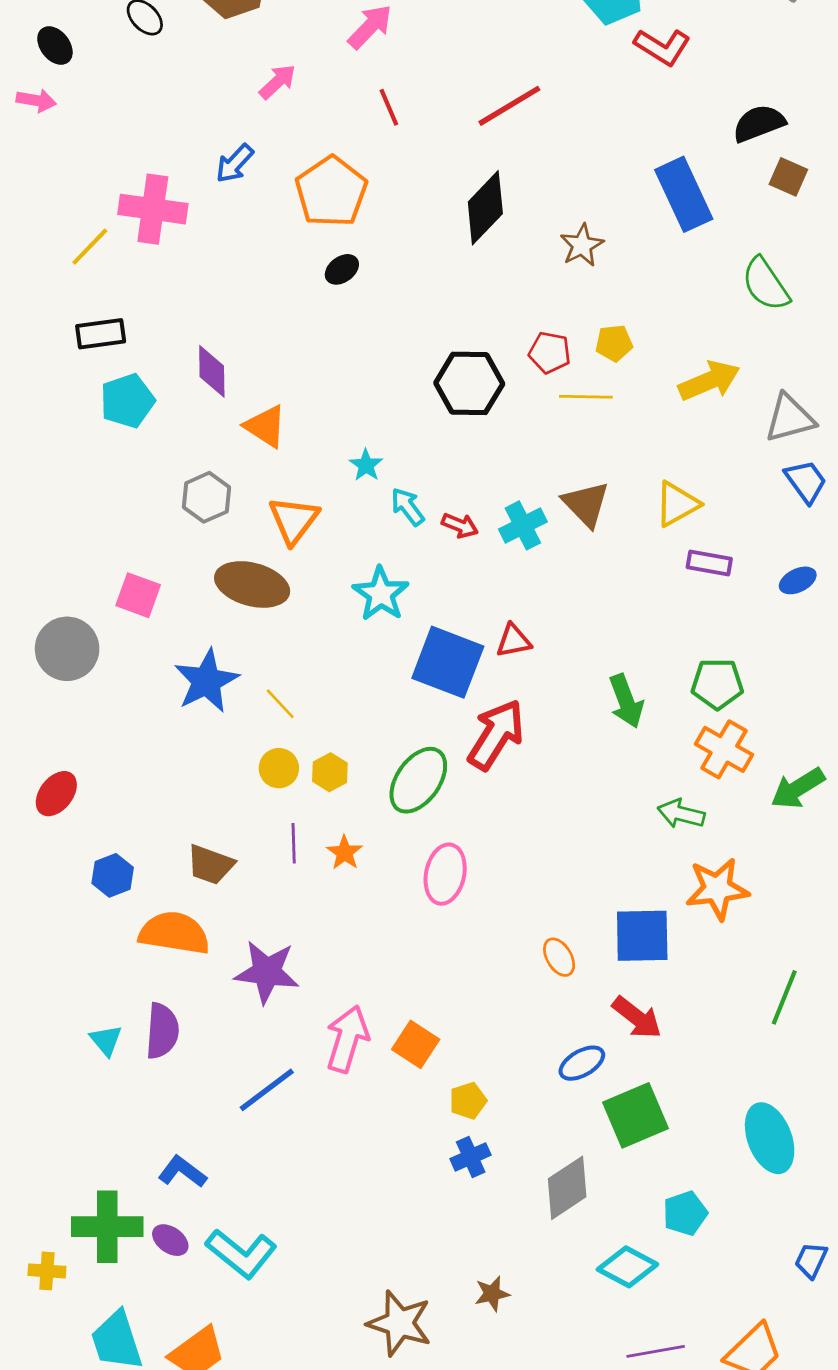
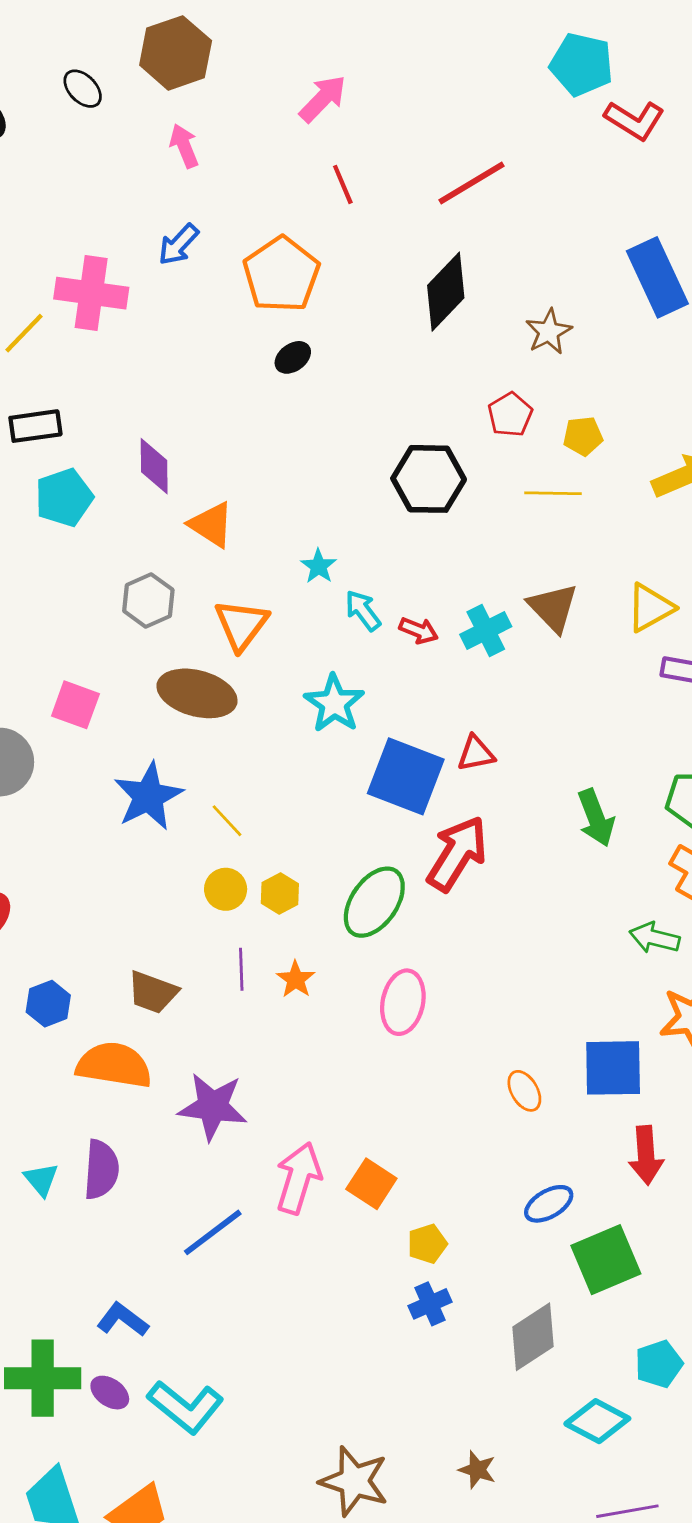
pink arrow: (278, 82) -> (184, 146), moved, turned -69
red pentagon: (550, 353) -> (510, 415), moved, turned 30
red arrow: (637, 1018) -> (646, 1155), moved, turned 48
brown star: (492, 1294) -> (477, 1470), moved, turned 30

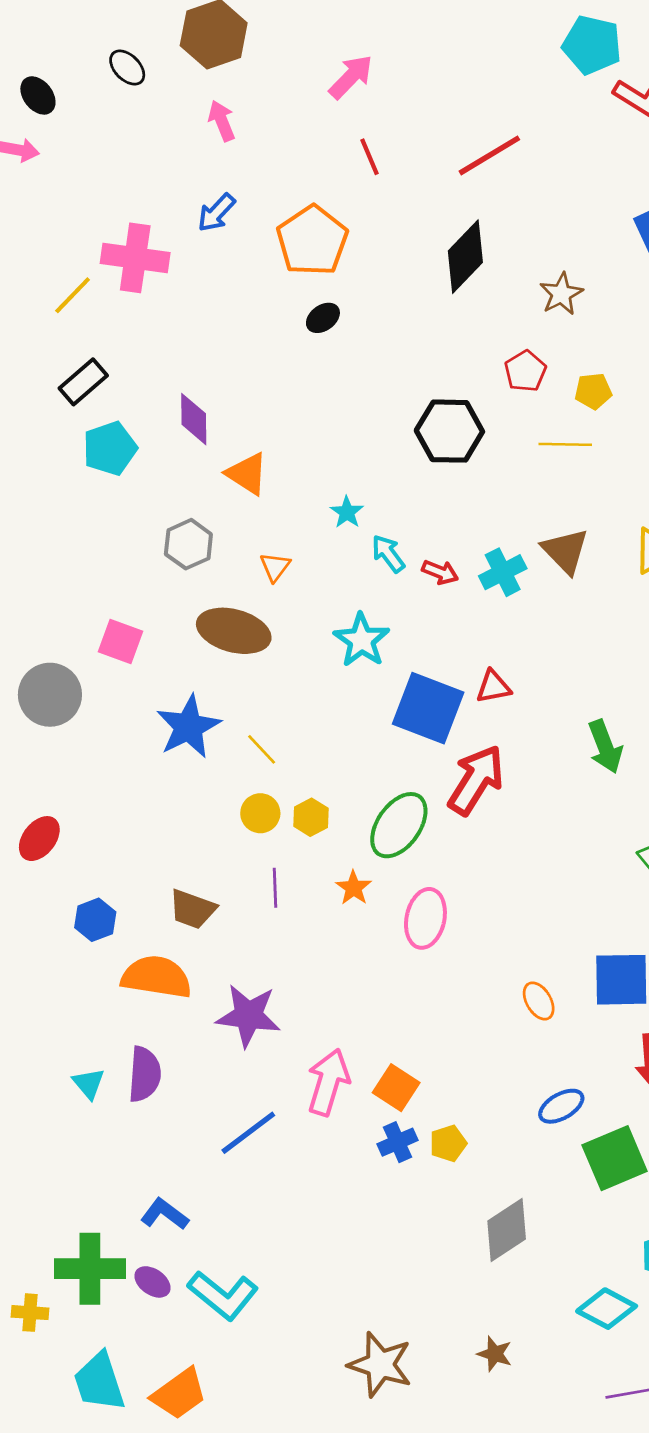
black rectangle: (35, 426) -> (83, 382), turned -33
orange triangle: (241, 625) -> (275, 567), size x0.6
orange star: (296, 979) -> (354, 888), moved
blue cross: (430, 1304) -> (397, 1142), moved
gray diamond: (533, 1337) -> (507, 1230), moved

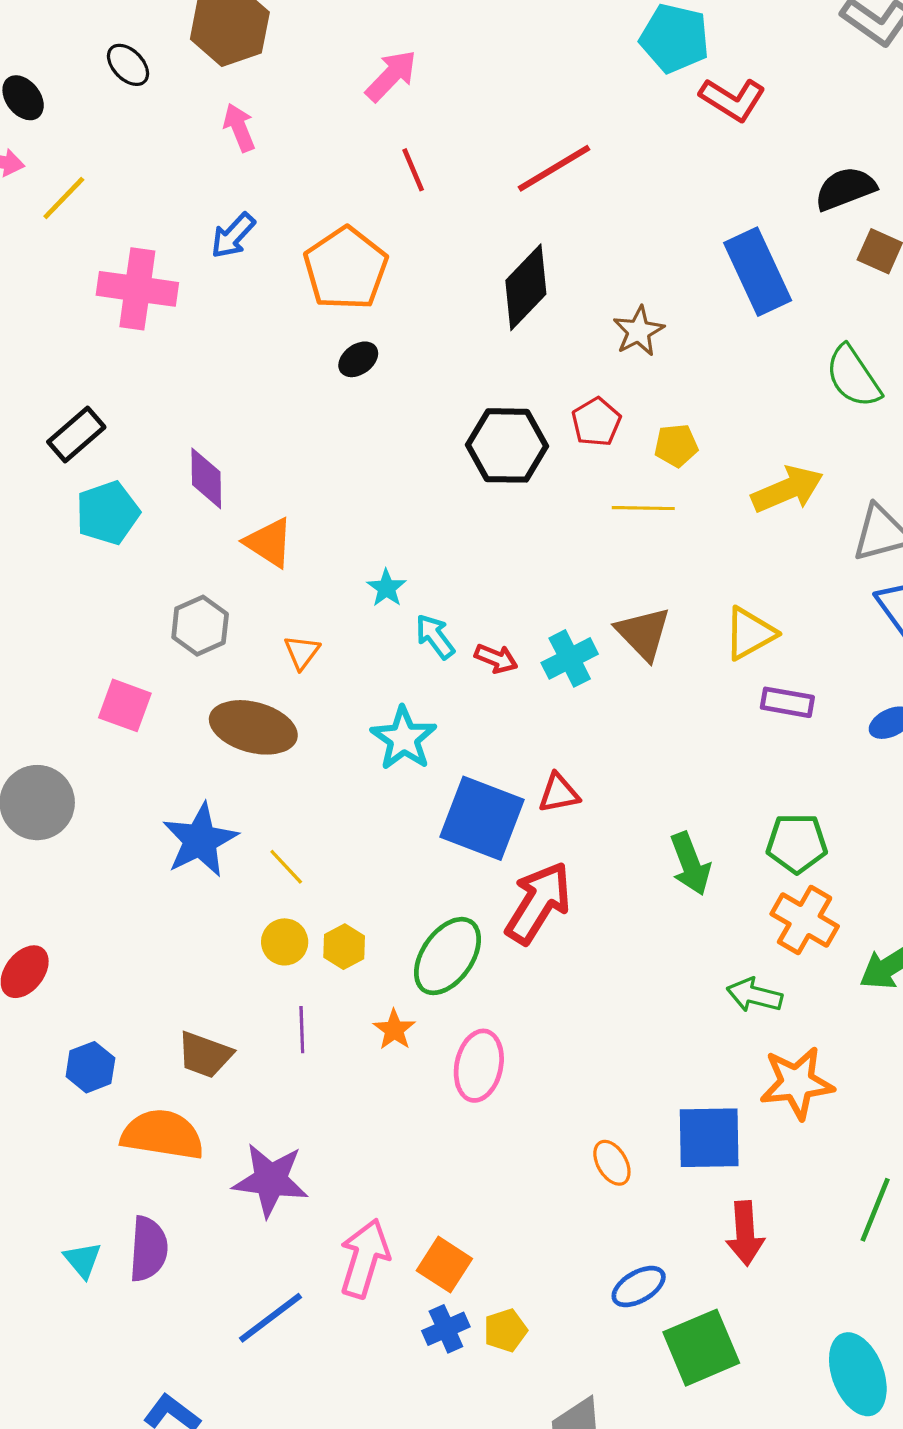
yellow line: (73, 295) -> (64, 198), moved
black hexagon: (449, 431) -> (507, 445), moved
pink square: (121, 641) -> (125, 705), moved

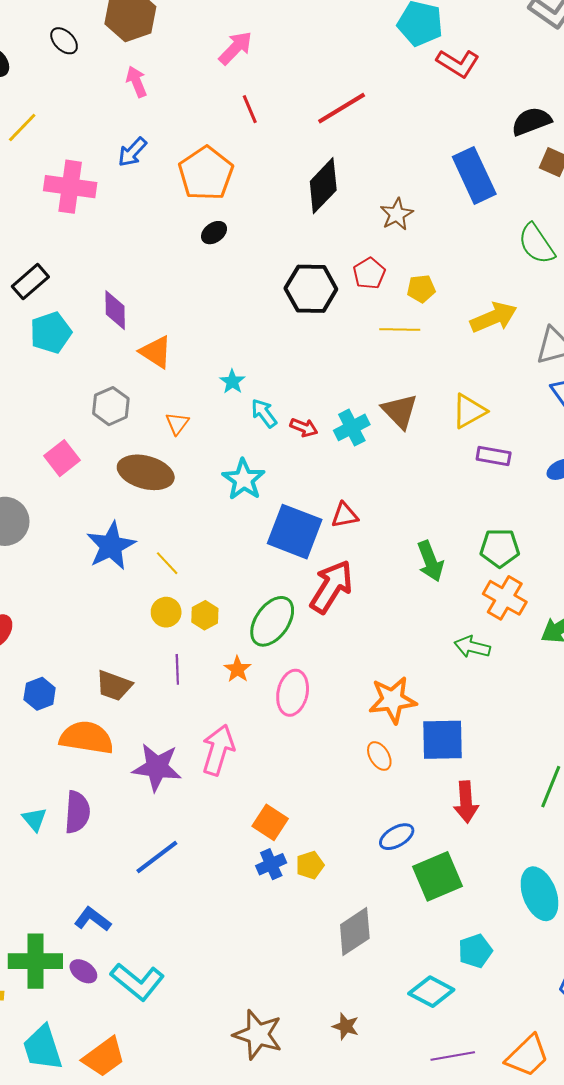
pink square: (125, 705) -> (62, 458), turned 32
orange star: (797, 1083) -> (393, 700), moved
pink arrow: (364, 1258) -> (218, 750), moved

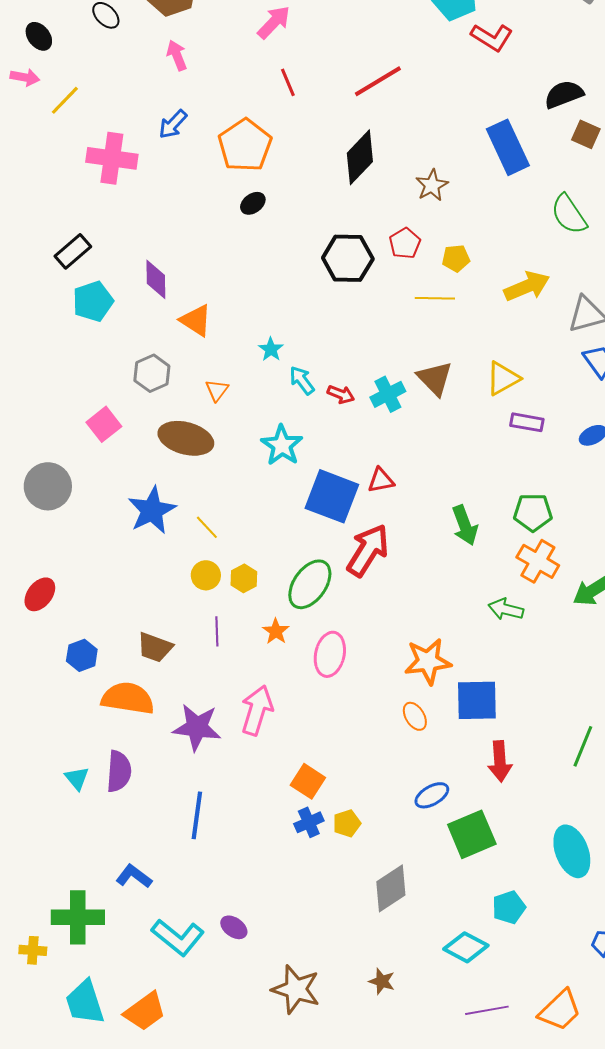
blue line: (157, 857) -> (197, 815), turned -45
purple ellipse: (83, 971) -> (234, 927), moved

